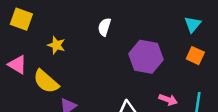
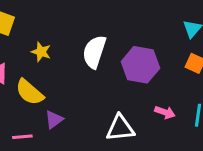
white semicircle: (104, 27) -> (94, 52), moved, size x1.6

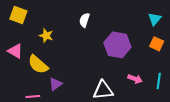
white semicircle: (94, 52) -> (84, 20), moved, size x0.6

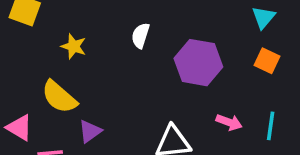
white semicircle: (84, 20) -> (141, 35), moved
pink triangle: (15, 51) -> (19, 128), moved

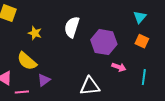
white semicircle: (141, 35) -> (72, 27), size x1.5
pink arrow: (229, 122) -> (119, 67), moved

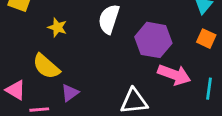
pink arrow: (119, 67) -> (174, 75), size x1.6

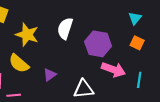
yellow star: (57, 27) -> (27, 35), size x1.6
purple triangle: (70, 93) -> (50, 75), moved

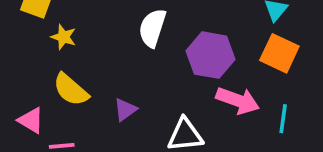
yellow star: (27, 35) -> (64, 37), moved, size x0.6
orange square: (137, 43) -> (279, 53), size x1.5

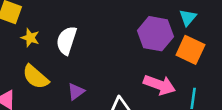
white semicircle: (152, 28) -> (67, 40), moved
purple hexagon: (210, 55) -> (155, 34), moved

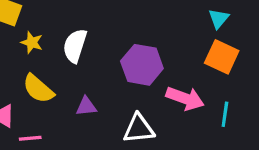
purple hexagon: (155, 34) -> (142, 65), moved
purple triangle: (76, 92) -> (86, 106), turned 30

